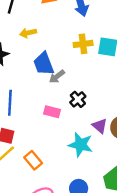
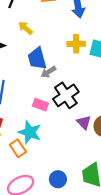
yellow arrow: (28, 33) -> (25, 28), turned 48
black cross: (78, 99) -> (66, 95), size x1.6
cyan star: (81, 145) -> (30, 132), moved

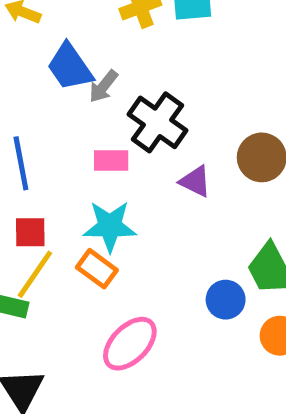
purple triangle: (84, 122) -> (195, 181), moved
blue circle: (58, 179) -> (226, 300), moved

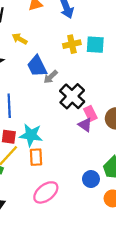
pink rectangle: (111, 161) -> (90, 114), moved, turned 56
cyan star: (110, 226) -> (31, 135), moved
orange rectangle: (97, 269) -> (36, 157), turned 42

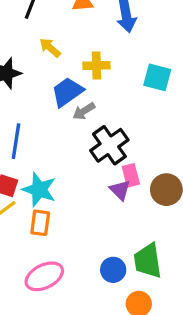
yellow cross: (72, 44) -> (96, 65), moved
blue trapezoid: (37, 66) -> (67, 92), turned 70

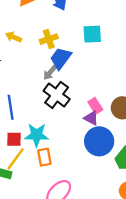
blue trapezoid: (67, 92) -> (61, 58), moved
black cross: (109, 145) -> (57, 95), moved
blue circle: (113, 270) -> (99, 141), moved, size x1.6

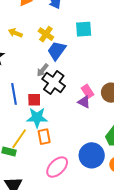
yellow cross: (49, 39) -> (46, 34), turned -35
gray arrow: (50, 73) -> (43, 70), moved
red square: (14, 139) -> (34, 100), moved
blue circle: (99, 141) -> (92, 155), moved

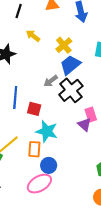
black cross: (54, 82) -> (71, 90), moved
cyan star: (37, 118) -> (47, 131), moved
blue circle: (92, 155) -> (49, 165), moved, size x0.6

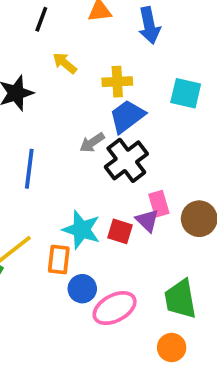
yellow cross: (64, 45) -> (117, 82), turned 35
red square: (34, 109) -> (120, 231), moved
pink ellipse: (39, 184) -> (115, 308), moved

